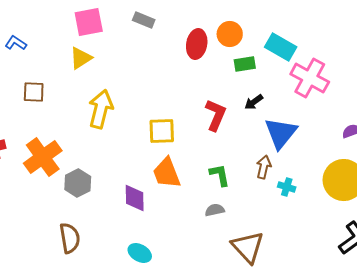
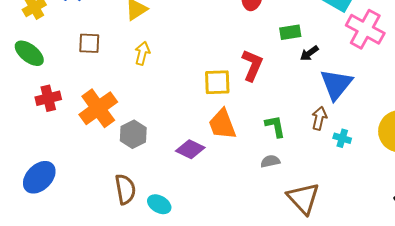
green rectangle: (245, 64) -> (290, 32), moved
yellow arrow: (101, 109) -> (142, 53), moved, size x0.6
red L-shape: (216, 115) -> (252, 65), moved
purple diamond: (135, 198) -> (190, 149), turned -64
cyan ellipse: (140, 253) -> (159, 204), moved

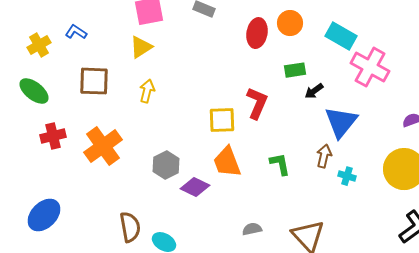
brown square: (89, 43) -> (94, 81), size x1.4
gray hexagon: (133, 134) -> (166, 165), moved
gray semicircle: (270, 161) -> (252, 229), moved

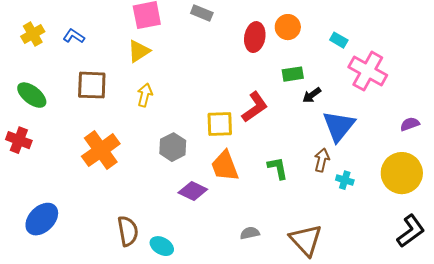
cyan rectangle: (341, 36) -> (339, 40), size x0.6
yellow cross: (39, 45) -> (33, 34), moved
red L-shape: (257, 103) -> (255, 107), turned 32
red cross: (53, 136) -> (19, 140), moved, turned 35
gray hexagon: (166, 165) -> (173, 147), moved

